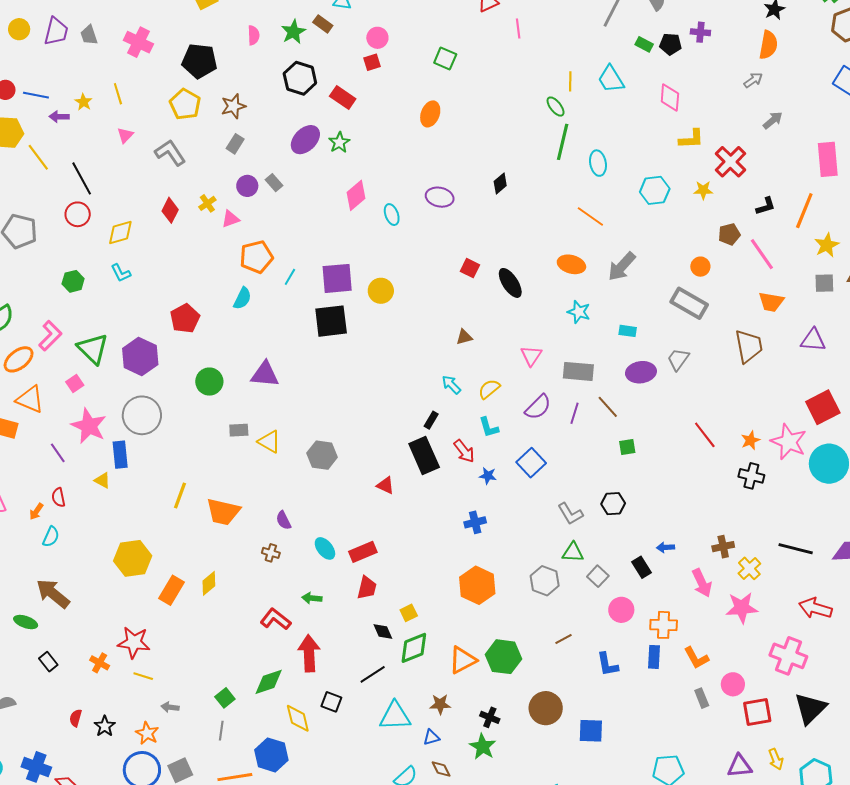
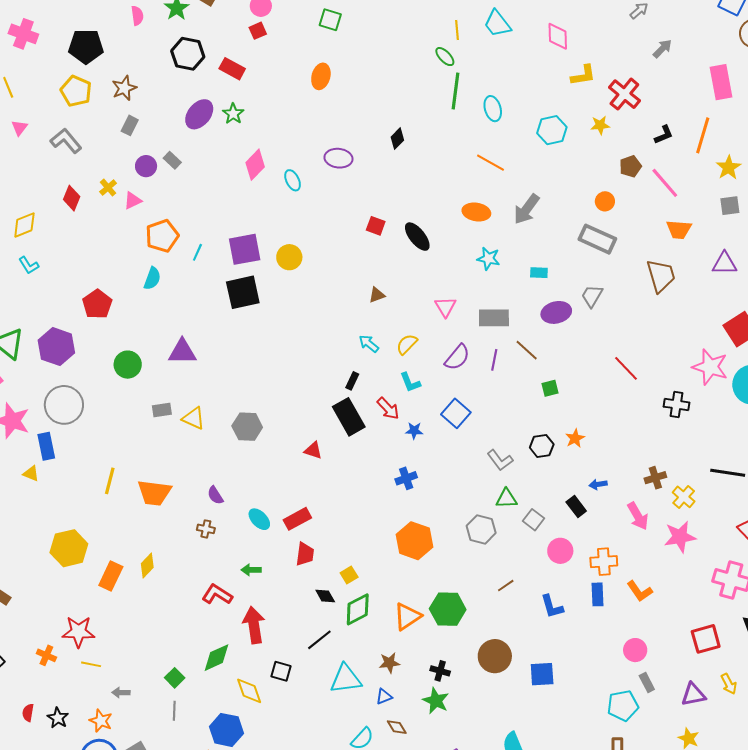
orange star: (750, 440) -> (575, 438), moved
pink circle: (733, 684) -> (635, 650), moved
gray rectangle: (702, 698) -> (647, 683), moved

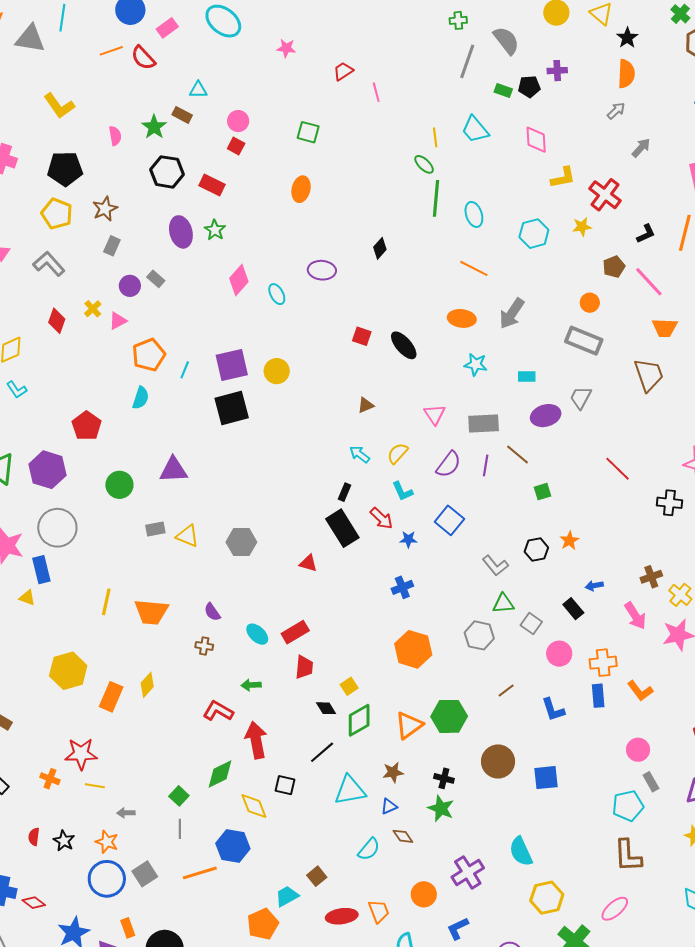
red square: (258, 31) -> (236, 146), turned -36
purple ellipse: (199, 114) -> (181, 232), turned -52

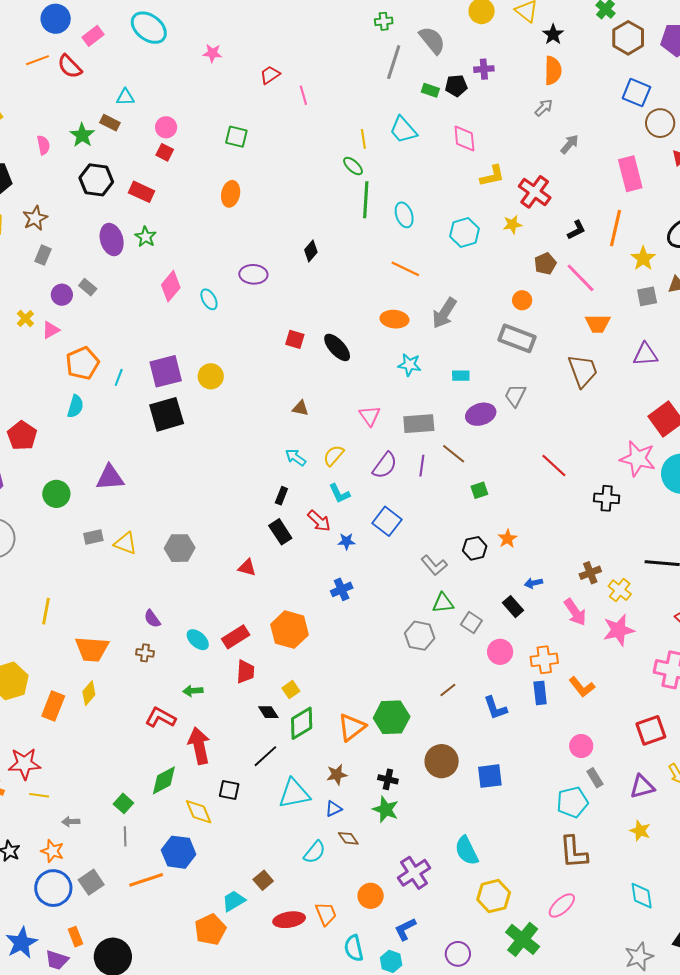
brown triangle: (366, 405) -> (300, 408), turned 36
black rectangle: (342, 528) -> (280, 532), size x0.7
orange trapezoid: (151, 612) -> (92, 649), moved
orange hexagon: (413, 649) -> (290, 630), moved

